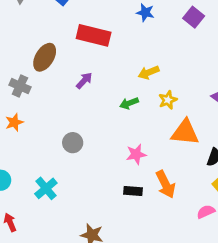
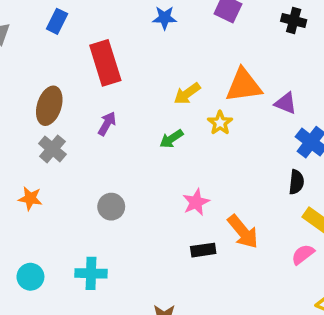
red rectangle: (94, 35) -> (105, 63), turned 72
gray cross: (20, 86) -> (52, 149), moved, turned 30
orange star: (14, 122) -> (30, 198), turned -30
orange triangle: (185, 132) -> (244, 85), moved
cyan cross: (46, 188) -> (91, 273), turned -35

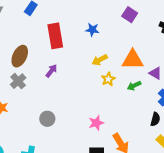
blue star: (165, 18) -> (92, 30), moved
yellow star: (220, 123) -> (108, 79), moved
green arrow: (171, 139) -> (134, 86), moved

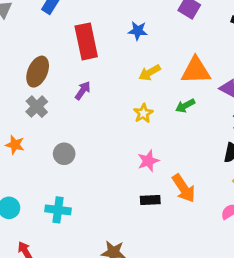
yellow star: (108, 79) -> (143, 113), moved
green arrow: (134, 86) -> (185, 106), moved
gray circle: (47, 119) -> (64, 154), moved

